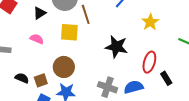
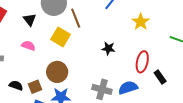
black triangle: (40, 13) -> (30, 20), turned -32
yellow square: (69, 32) -> (60, 37), turned 30
black star: (116, 47) -> (108, 48), size x0.6

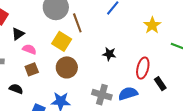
black triangle: (30, 20) -> (18, 34), moved, turned 32
yellow star: (141, 22) -> (152, 25), moved
brown circle: (57, 72) -> (67, 67), moved
brown square: (35, 87) -> (32, 69), moved

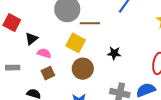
brown line: (77, 23) -> (90, 23), turned -66
black star: (109, 54) -> (114, 53), moved

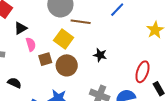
pink semicircle: (44, 53) -> (31, 44), turned 48
brown square: (48, 73) -> (45, 59), moved

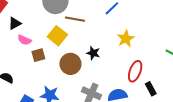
yellow star: (155, 30) -> (126, 39), moved
pink semicircle: (31, 44) -> (24, 40), turned 128
brown circle: (67, 65) -> (70, 64), moved

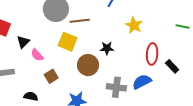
pink semicircle: (24, 40) -> (37, 55), turned 40
brown square: (38, 55) -> (51, 76), moved

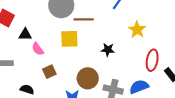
black triangle: (23, 42) -> (25, 34), turned 40
yellow square: (68, 42) -> (69, 39), turned -30
brown circle: (88, 65) -> (88, 78), moved

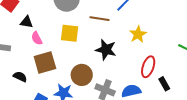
brown line: (84, 19) -> (100, 19), moved
black star: (108, 50) -> (106, 50), size x1.5
brown square: (49, 72) -> (45, 63), size x1.6

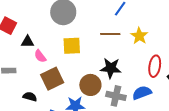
brown line: (100, 19) -> (110, 34), moved
black star: (106, 50) -> (111, 68), moved

